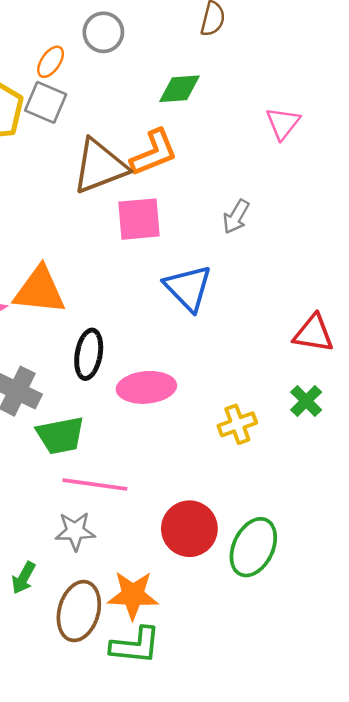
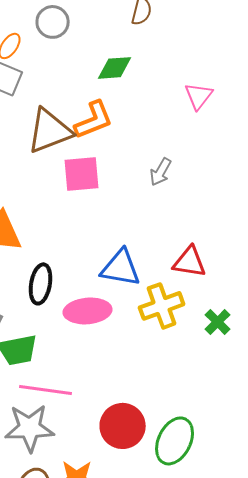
blue triangle: (188, 288) -> (121, 268), moved, turned -36
red triangle: (314, 333) -> (190, 262), moved
yellow cross: (237, 424) -> (162, 306), moved, size x1.4
gray star: (75, 531) -> (30, 428), size x1.5

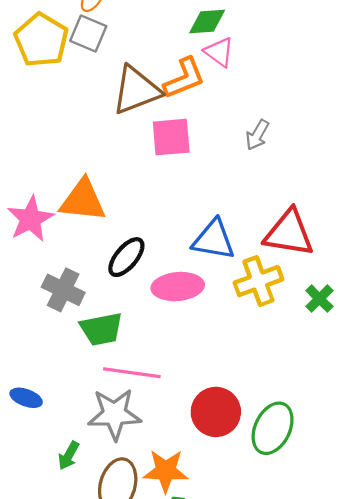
pink triangle: (199, 96) -> (219, 52), moved, turned -32
red triangle: (190, 262) -> (289, 233), size x1.4
black ellipse: (41, 284) -> (126, 257), turned 30

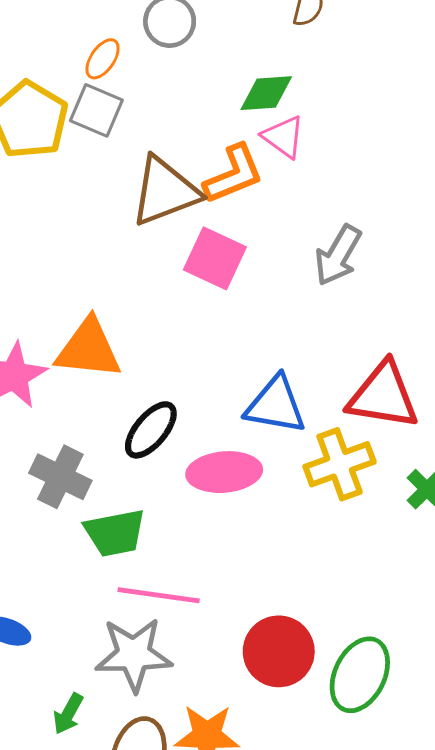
gray arrow: (257, 135) -> (338, 255), size x1.4
pink square: (171, 137) -> (215, 258), turned 30

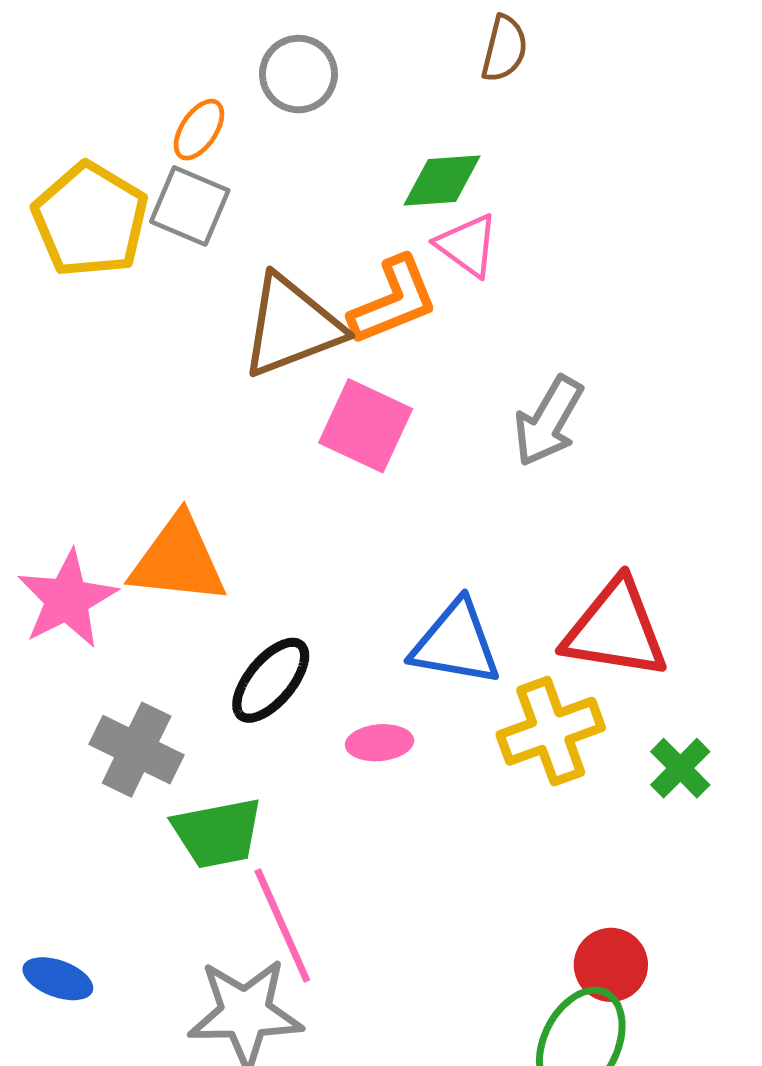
pink ellipse: (224, 472) -> (379, 743), size x0.6
pink line: (159, 595) -> (282, 926), turned 58
red circle: (279, 651) -> (611, 965), moved, size x0.7

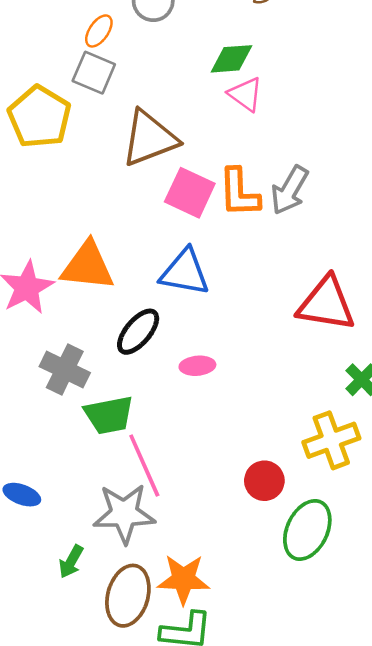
yellow pentagon: (90, 220) -> (40, 117), moved
orange L-shape: (393, 301) -> (239, 193), moved, turned 110
blue triangle: (456, 643) -> (185, 272), moved
yellow cross: (551, 731) -> (331, 440), moved
red circle: (611, 965) -> (264, 481), moved

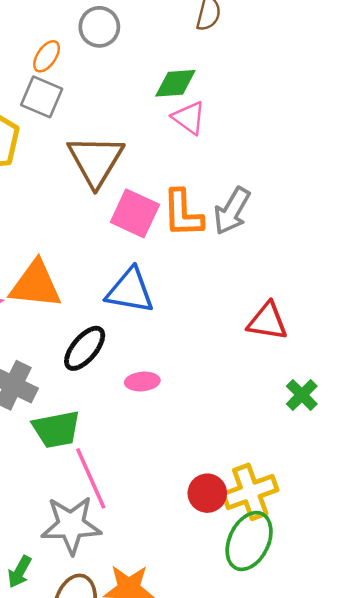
brown triangle: (149, 138) -> (96, 161), turned -38
red triangle: (326, 304) -> (267, 321), size x0.7
yellow cross: (331, 440) -> (250, 492), moved

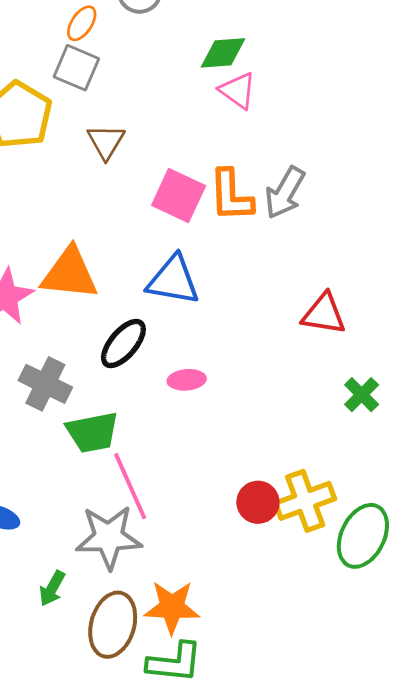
brown triangle: (96, 161) -> (106, 142), moved, size x0.6
green ellipse: (249, 541) -> (363, 536), moved

